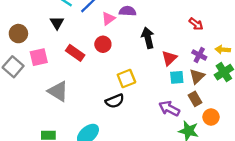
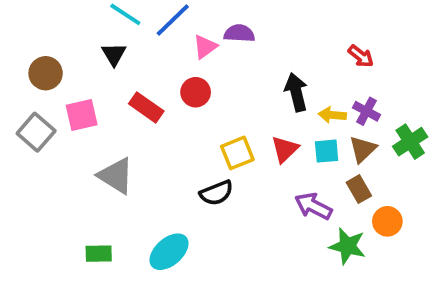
black arrow: (148, 38) -> (296, 92), moved
yellow arrow: (223, 50) -> (332, 115), moved
red triangle: (169, 58) -> (285, 149), moved

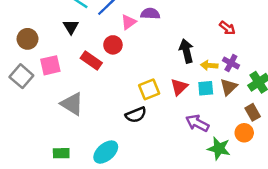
red circle: (196, 92) -> (113, 45), moved
brown rectangle: (359, 189) -> (253, 112), moved

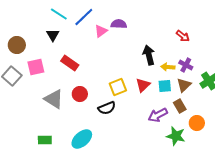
red circle: (113, 45) -> (80, 94), moved
brown rectangle: (253, 112) -> (180, 106), moved
purple arrow: (197, 123) -> (158, 115), turned -54

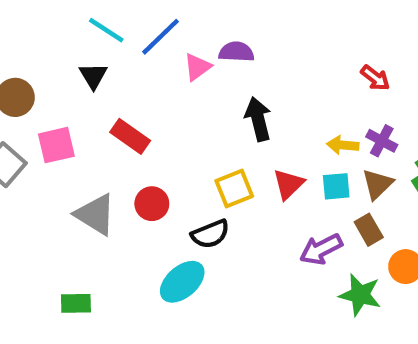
black arrow: (149, 55) -> (258, 119), moved
cyan ellipse: (82, 139) -> (182, 282), moved

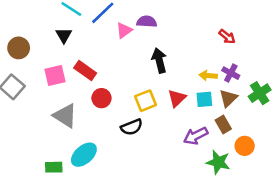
pink square: (56, 145) -> (55, 76), moved
red circle: (152, 204) -> (101, 98), moved
cyan ellipse: (182, 282) -> (84, 155), moved

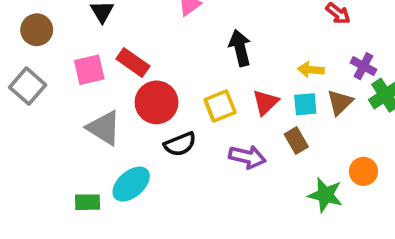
purple cross: (231, 73) -> (363, 66), moved
red circle: (101, 98) -> (157, 102), size x1.5
brown rectangle: (223, 125) -> (296, 141), moved
black semicircle: (132, 127) -> (180, 144), moved
purple arrow: (196, 136) -> (247, 157), moved, turned -140

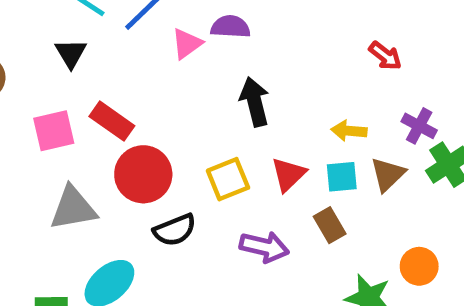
gray triangle: (104, 128) -> (73, 208), turned -42

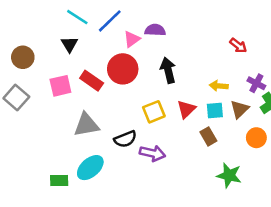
red circle: (143, 174) -> (123, 69), moved
gray triangle: (73, 208) -> (86, 125), moved
purple arrow: (264, 247) -> (153, 153), moved
orange circle: (419, 266) -> (256, 138), moved

